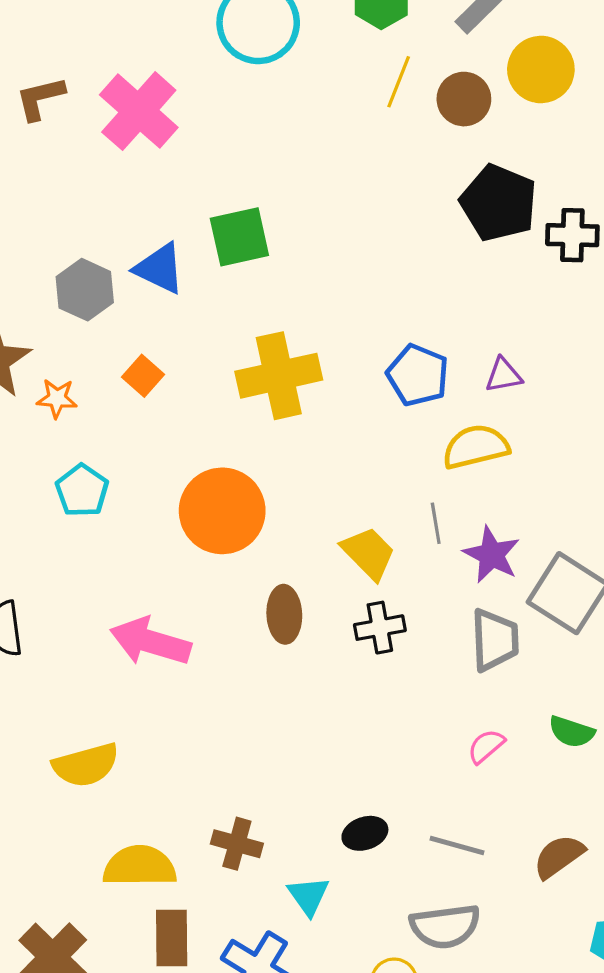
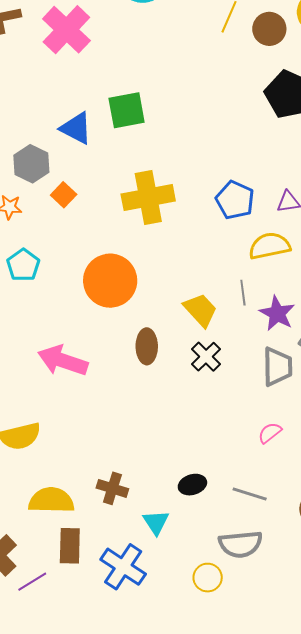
gray hexagon: (85, 290) -> (31, 164), moved
black cross: (380, 628) -> (206, 357), turned -36

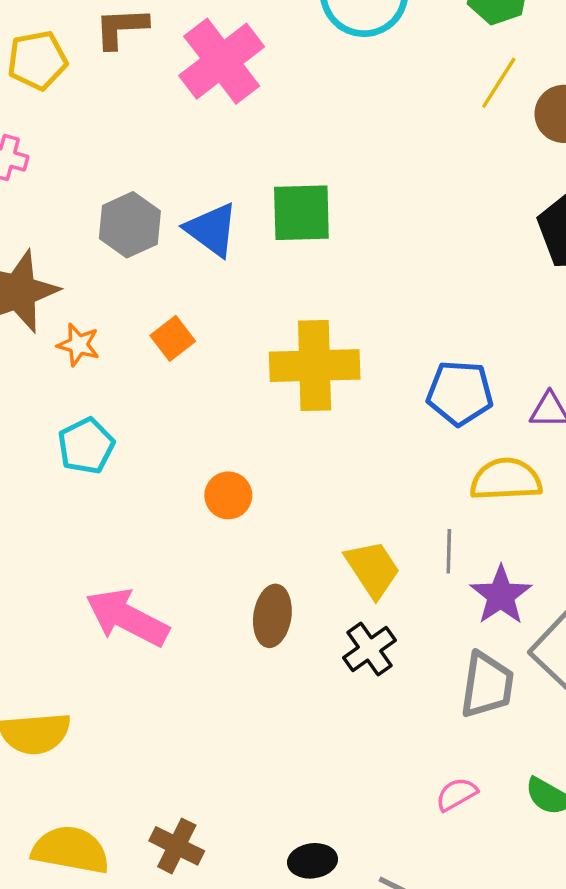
gray hexagon: (31, 164) -> (130, 225), moved
blue pentagon: (235, 200) -> (460, 393), turned -30
orange circle: (110, 281) -> (228, 495), size x0.5

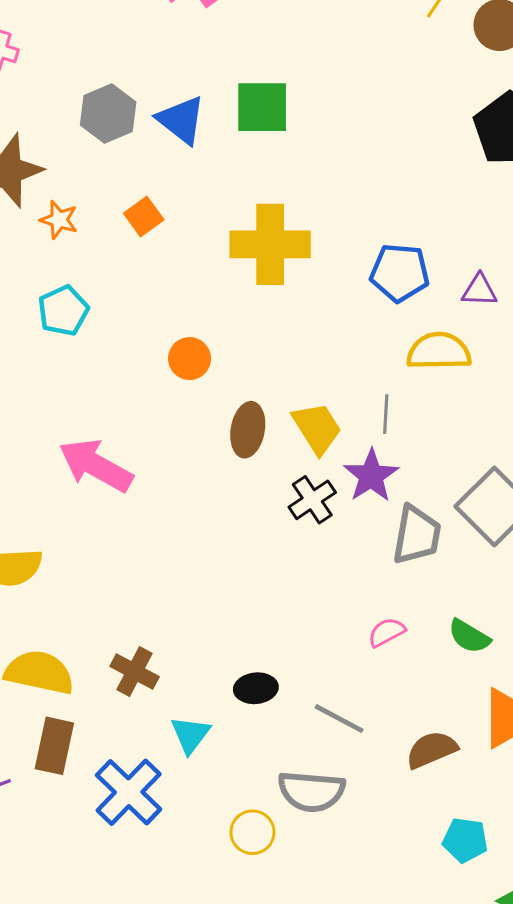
purple star: (501, 595) -> (371, 476), moved
brown ellipse: (272, 616) -> (248, 430), moved

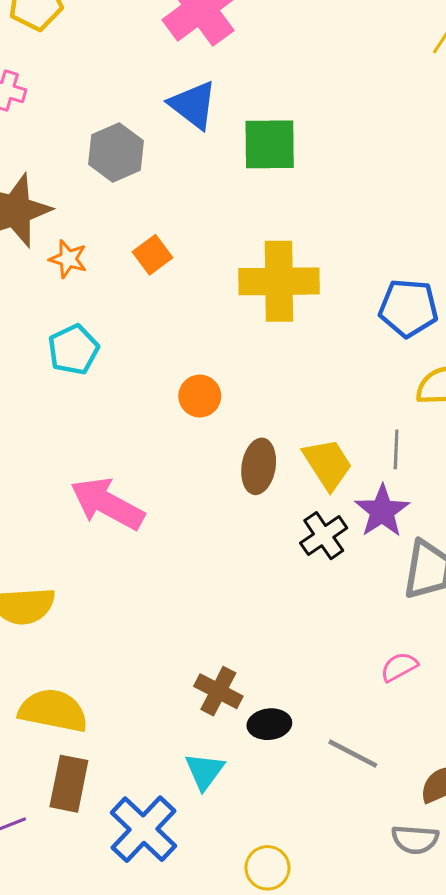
blue triangle: (181, 120) -> (193, 105), moved
brown cross: (135, 671) -> (218, 691), moved
gray semicircle: (311, 791) -> (415, 839), moved, size x0.7

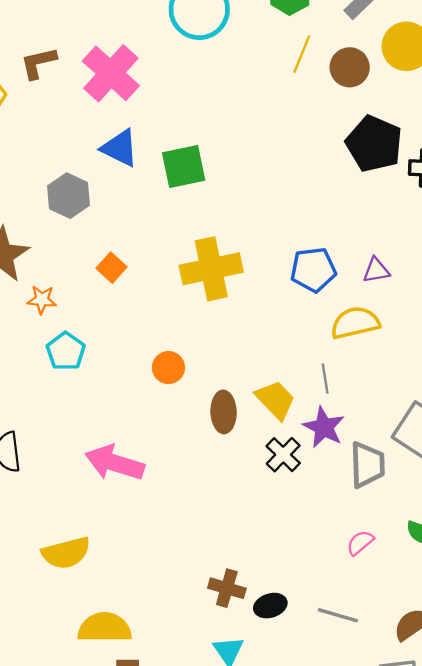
orange star: (68, 259) -> (42, 300), moved

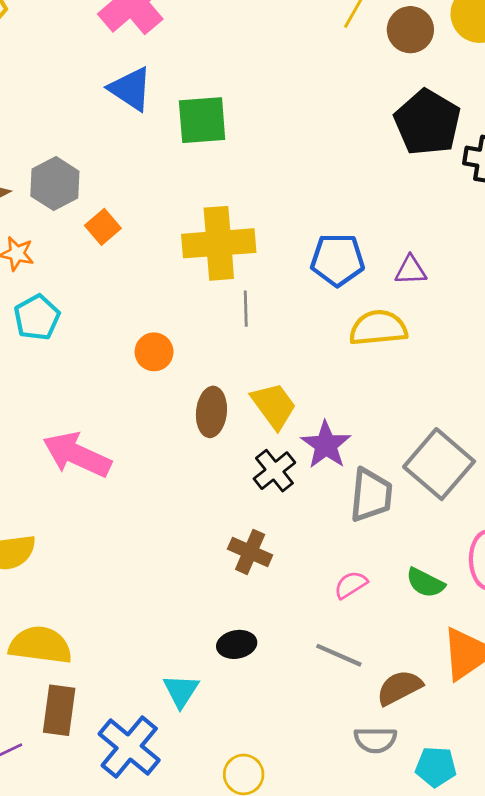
gray hexagon: (69, 196) -> (55, 184), moved
gray line: (325, 379) -> (246, 309), moved
brown cross: (227, 588) -> (250, 552), moved
gray line: (338, 615) -> (339, 655), moved

